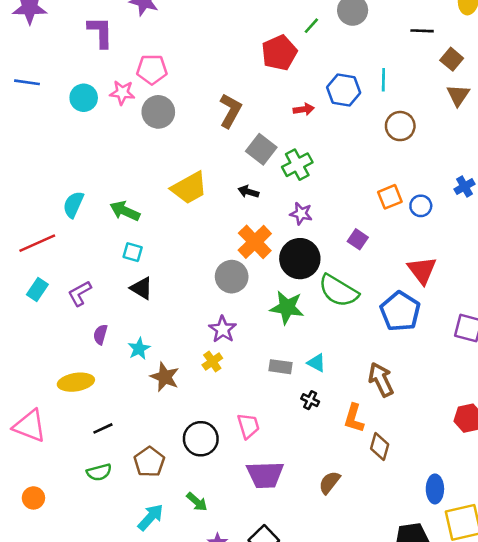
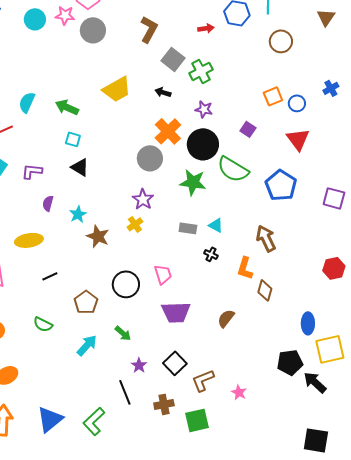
red triangle: (422, 270) -> (298, 139), moved
purple L-shape: (80, 293) -> (32, 171), turned 35
green semicircle: (99, 472) -> (43, 324), moved, turned 42

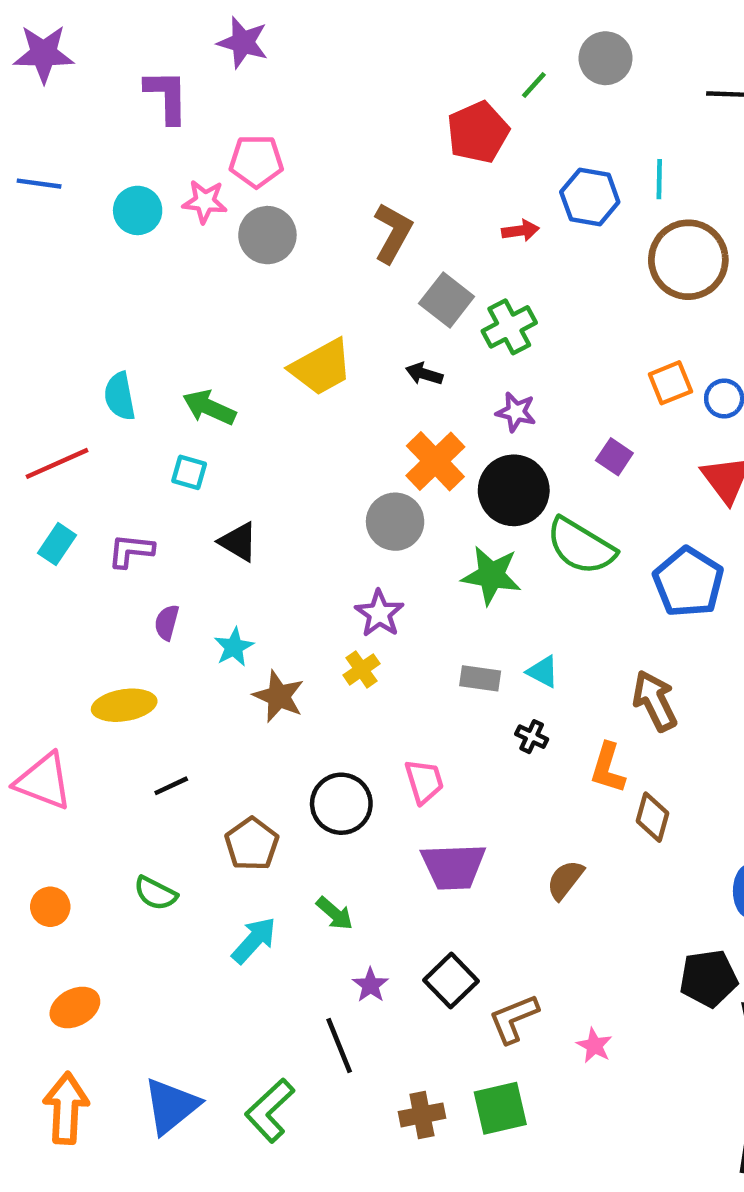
brown circle: (281, 41) -> (688, 260), size x1.5
cyan semicircle: (27, 102) -> (120, 396), turned -35
cyan square: (73, 139) -> (189, 472), moved
brown cross: (164, 404) -> (422, 1115), moved

